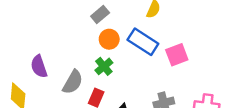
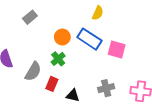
gray rectangle: (100, 14) -> (30, 17), moved
pink square: (177, 55) -> (117, 50), turned 36

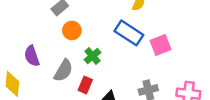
orange circle: (62, 37) -> (72, 30), moved
pink square: (117, 50) -> (160, 45), turned -36

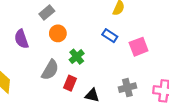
blue rectangle: (129, 33) -> (110, 36), size x0.6
purple semicircle: (32, 56) -> (21, 39), moved

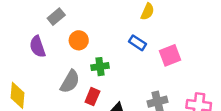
gray rectangle: (47, 12) -> (56, 17), moved
green cross: (77, 57) -> (100, 67), turned 32

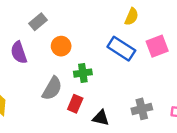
blue rectangle: (137, 43) -> (121, 49), size x1.5
pink square: (170, 55) -> (157, 46), moved

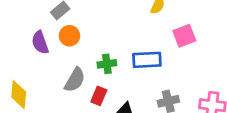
orange circle: (61, 46) -> (69, 36), moved
blue rectangle: (121, 49) -> (147, 60), moved, turned -36

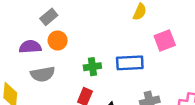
purple semicircle: (40, 42) -> (30, 47), turned 105
gray semicircle: (75, 80) -> (43, 74), moved, turned 50

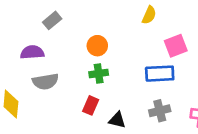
orange circle: (58, 40) -> (97, 46), moved
blue rectangle: (130, 63) -> (160, 74), moved

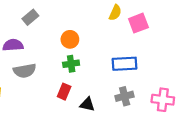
pink square: (176, 46) -> (138, 23), moved

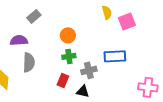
yellow semicircle: (115, 13) -> (107, 12), turned -40
gray semicircle: (25, 71) -> (29, 62), turned -78
gray cross: (125, 96) -> (89, 70), moved

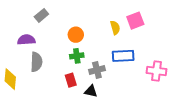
yellow semicircle: (107, 12) -> (115, 28), moved
red rectangle: (63, 80) -> (71, 80), turned -40
pink cross: (148, 87) -> (157, 71), moved

